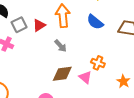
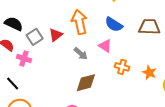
pink triangle: (85, 77) -> (105, 46), moved
orange star: (123, 81) -> (149, 73), moved

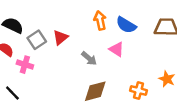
orange arrow: (79, 22) -> (100, 20), moved, size x0.7
orange cross: (122, 67) -> (139, 91), moved

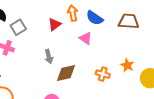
red triangle: (61, 37) -> (55, 24), moved
gray arrow: (89, 58) -> (49, 57), moved, turned 32

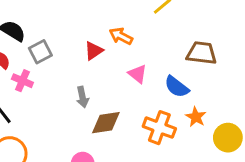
orange arrow: (73, 13) -> (121, 36), turned -56
blue semicircle: (95, 18) -> (177, 87), moved
orange cross: (103, 74) -> (159, 128), size x1.5

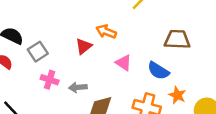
pink cross: (22, 81) -> (50, 80), moved
gray arrow: (82, 97) -> (78, 87), turned 102

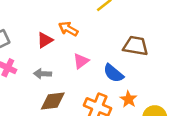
pink triangle: (124, 63) -> (81, 61), turned 42
gray arrow: (78, 87) -> (43, 74), moved

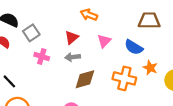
red triangle: (45, 40) -> (72, 37), moved

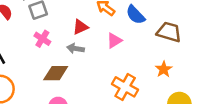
blue semicircle: (134, 47) -> (135, 15), moved
orange star: (150, 68) -> (164, 69), moved
brown diamond: (85, 79) -> (56, 73), moved

